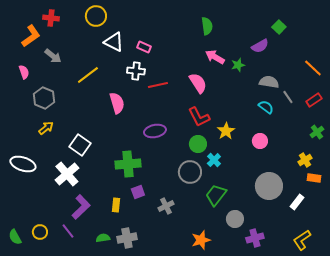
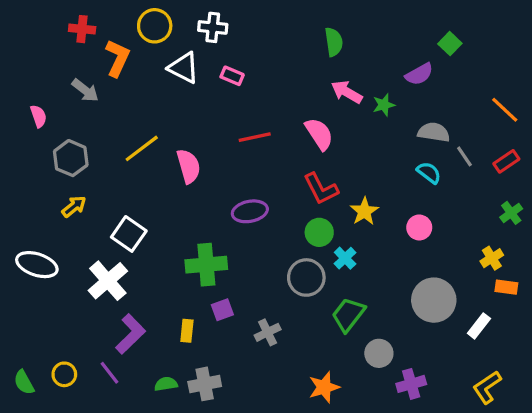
orange L-shape: (31, 36) -> (118, 58), moved, turned -30
white cross: (136, 71) -> (213, 27), moved
yellow line: (88, 75) -> (142, 148), moved

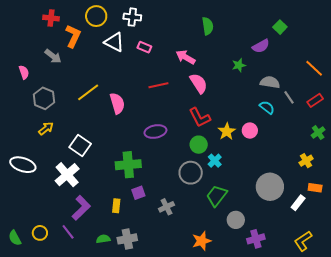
pink arrow: (347, 92) -> (186, 57), moved
pink circle: (419, 227) -> (250, 131), moved
orange rectangle: (506, 287) -> (315, 188), moved

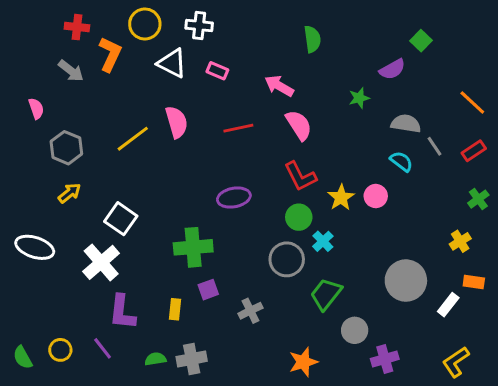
gray arrow: (53, 56) -> (71, 71), moved
pink semicircle: (117, 103) -> (177, 122), moved
purple L-shape: (81, 208) -> (122, 312), turned 140

